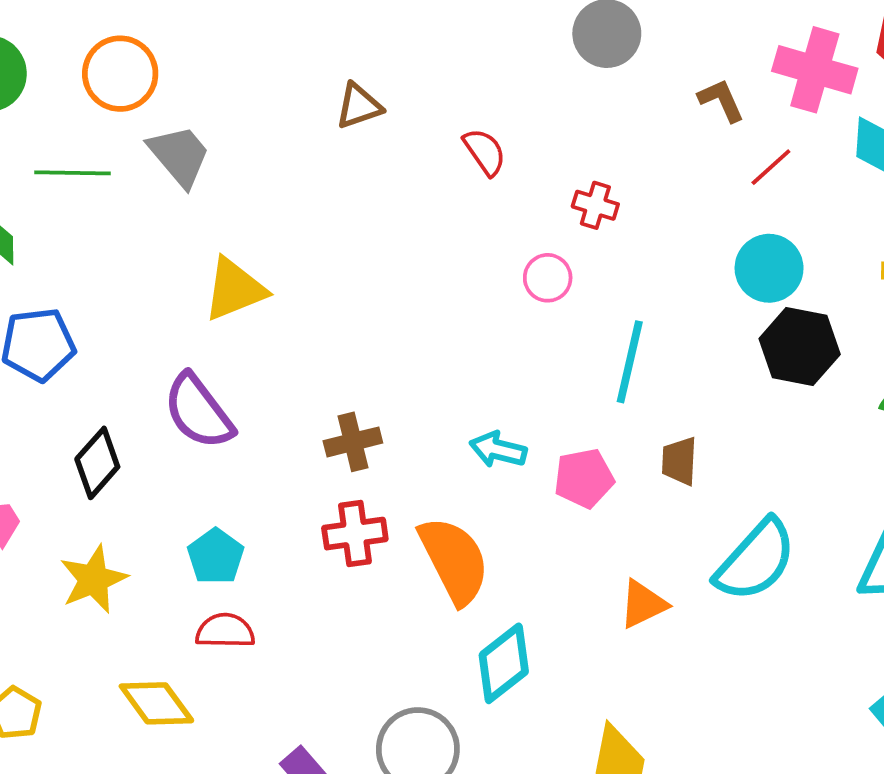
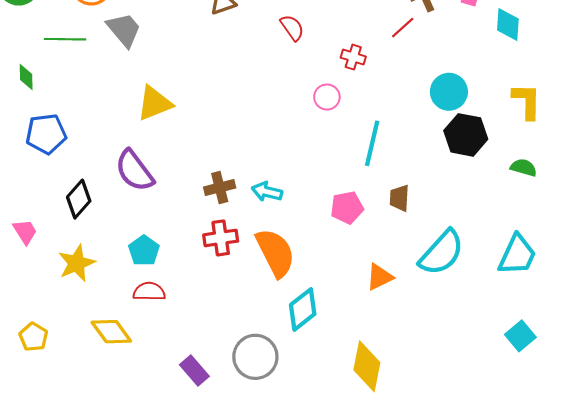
red line: (771, 167) -> (403, 28), moved
cyan arrow: (498, 450) -> (267, 192), moved

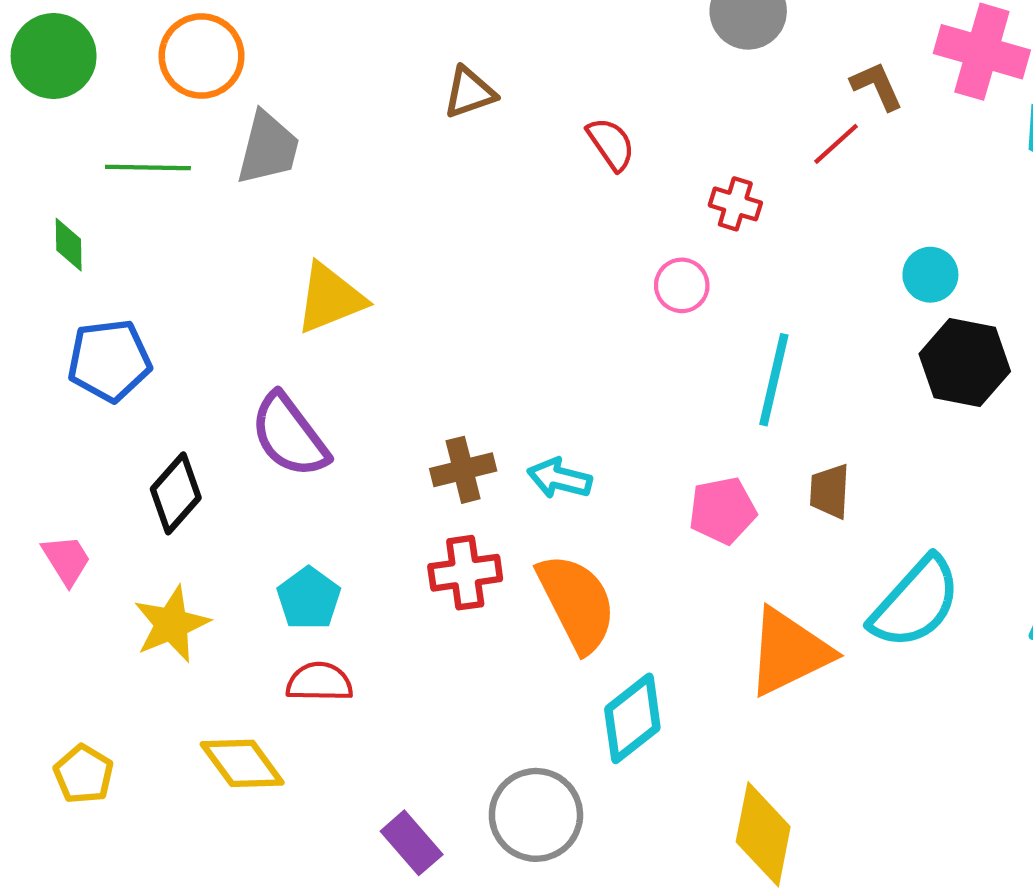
gray trapezoid: (124, 30) -> (268, 148), turned 54
cyan circle: (449, 92) -> (930, 275), size x0.7
orange triangle: (380, 277) -> (789, 652), size x1.6

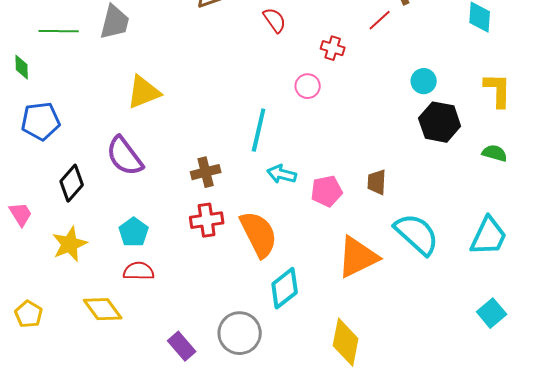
cyan line: (774, 380) -> (259, 130), moved
cyan arrow: (560, 478) -> (282, 174), moved
cyan semicircle: (915, 603) -> (417, 234), turned -90

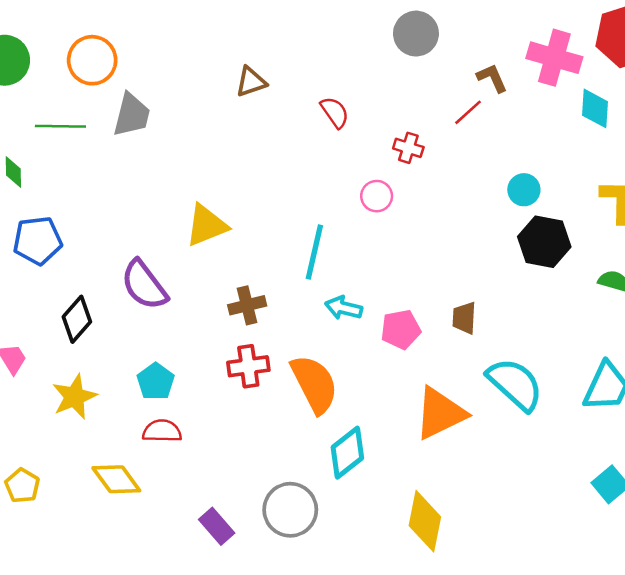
yellow triangle: (144, 92) -> (206, 225), moved

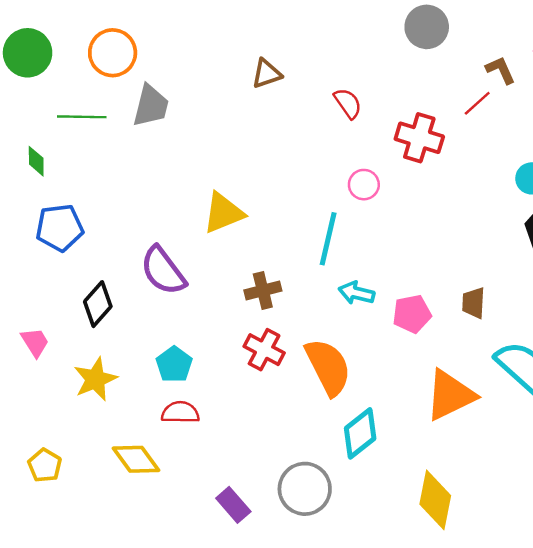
red cross: (408, 148) -> (419, 138), size x1.6
pink circle: (377, 196) -> (364, 185), moved
red cross: (248, 366) -> (264, 350), turned 36

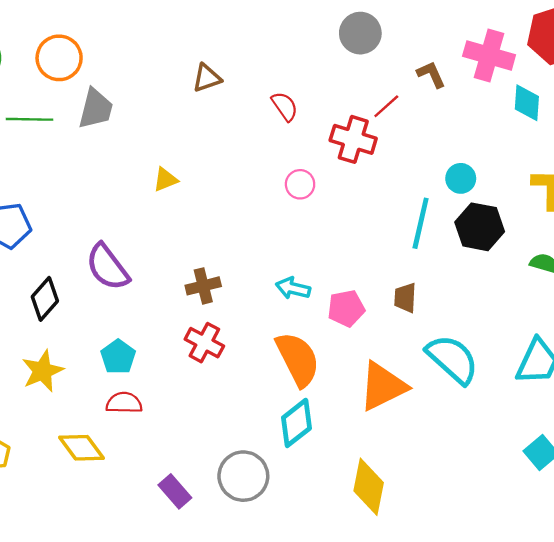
red line: (477, 103) -> (386, 106), moved
yellow triangle: (223, 213) -> (165, 180), moved, size x0.6
cyan line: (328, 239) -> (421, 223), moved
orange semicircle: (328, 367) -> (298, 359), moved

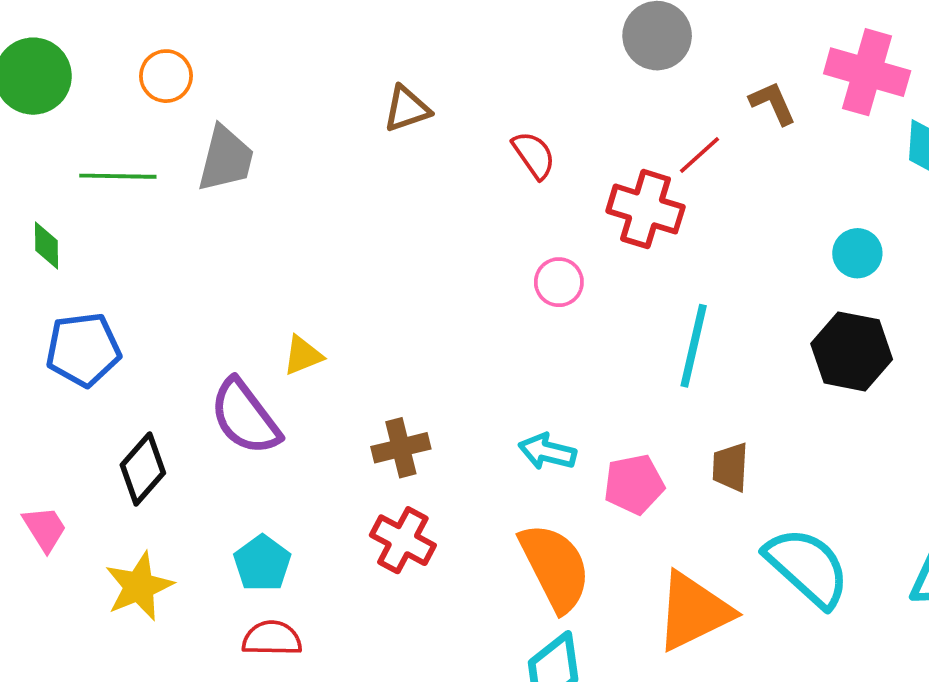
orange circle: (59, 58) -> (166, 76), size x0.7
cyan circle: (461, 178) -> (857, 253), moved
yellow triangle: (165, 180) -> (303, 355), moved
cyan line: (421, 223) -> (694, 346), moved

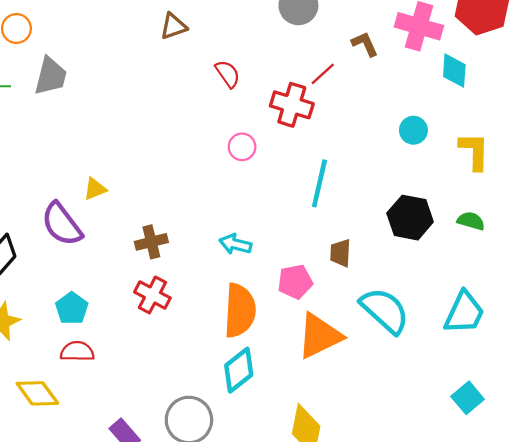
brown triangle: (407, 109) -> (173, 26), moved
black hexagon: (852, 351) -> (410, 218), moved
pink pentagon: (634, 484) -> (295, 282), moved
orange semicircle: (555, 567) -> (240, 310), turned 30

